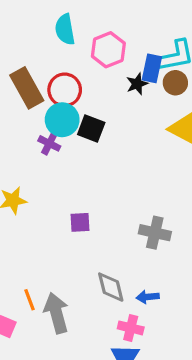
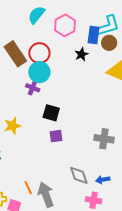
cyan semicircle: (65, 29) -> (37, 15), turned 54
black star: (137, 84) -> (81, 54), moved
black square: (91, 128) -> (51, 113), moved

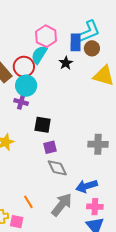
cyan semicircle: (37, 15) -> (39, 55), moved
gray diamond: (79, 175) -> (57, 168), moved
blue arrow: (103, 180) -> (87, 186), moved, size x1.5
gray arrow: (46, 195) -> (62, 205), moved, turned 65

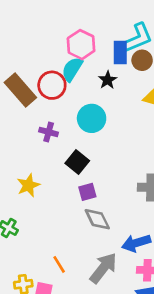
cyan circle: (26, 86) -> (92, 118), moved
black square: (43, 125) -> (77, 162), turned 30

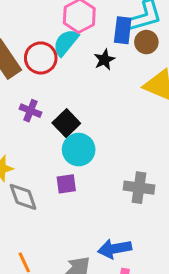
cyan circle: (92, 118) -> (79, 150), moved
black square: (77, 162) -> (66, 123), moved
gray diamond: (97, 219) -> (23, 197), moved

